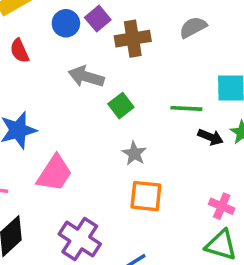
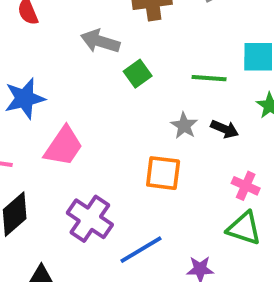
black arrow: (211, 137) -> (225, 129), moved
gray star: (134, 153) -> (184, 126), moved

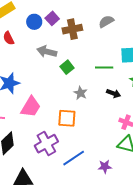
gray star: (184, 126) -> (80, 93), moved
orange square: (163, 173) -> (67, 118), moved
purple cross: (90, 219) -> (46, 144), turned 30

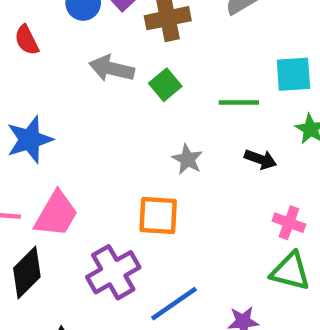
green square: (67, 67) -> (165, 85), moved
pink trapezoid: (31, 107) -> (56, 214), moved

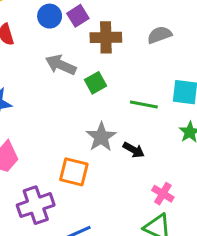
gray star: (187, 159) -> (101, 137), size x1.4
black arrow: (260, 159) -> (134, 150), moved

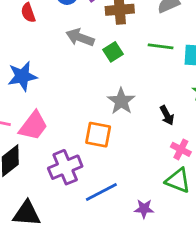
green line: (144, 105) -> (161, 46), moved
black arrow: (134, 150) -> (167, 115), moved, turned 36

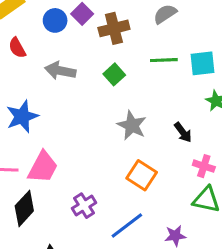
gray arrow: (80, 37) -> (60, 71), moved
orange square: (98, 135) -> (142, 175), moved, turned 32
purple cross: (65, 167) -> (84, 206), size x0.7

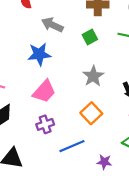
blue star: (22, 116) -> (39, 54), moved
pink trapezoid: (43, 167) -> (44, 91), moved

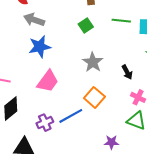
gray arrow: (52, 25) -> (34, 20), moved
purple cross: (45, 124) -> (45, 123), moved
blue line: (72, 146) -> (71, 116), moved

